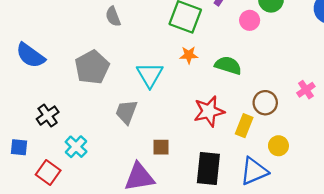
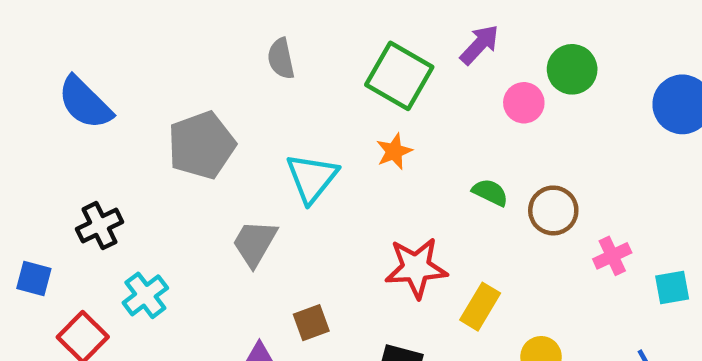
gray semicircle: (113, 16) -> (281, 59), moved
orange star: (189, 55) -> (394, 151), turned -30
green semicircle: (228, 65) -> (490, 192), moved, size x0.7
brown circle: (265, 103) -> (553, 210), moved
brown square: (161, 147) -> (311, 323), turned -30

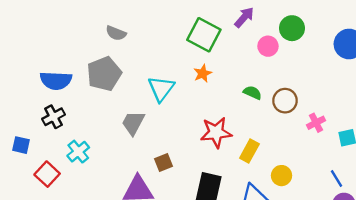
gray semicircle: (281, 59) -> (116, 33), moved, turned -54
blue semicircle: (85, 103) -> (56, 81), moved, turned -40

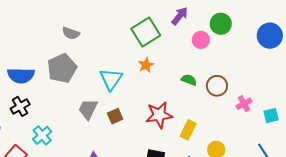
green square: (204, 35) -> (146, 32), turned 32
brown square: (163, 162) -> (115, 116), moved

